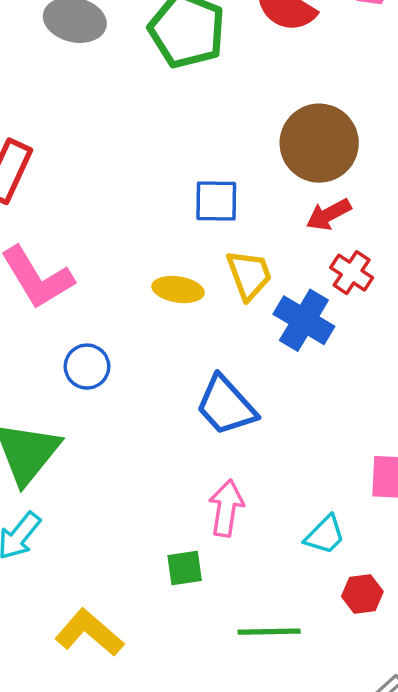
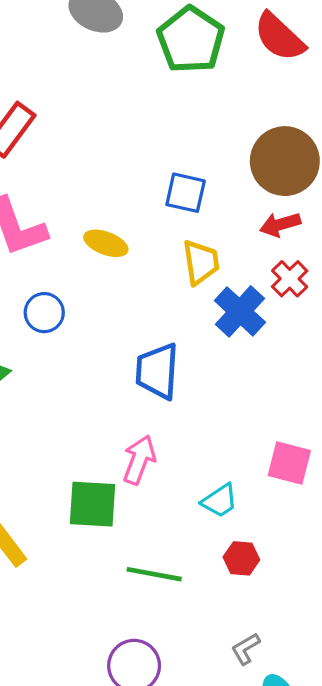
yellow ellipse: (178, 289) -> (106, 243), moved
blue trapezoid: (226, 406) -> (157, 371), turned 34
green square: (185, 568) -> (93, 504), size x1.6

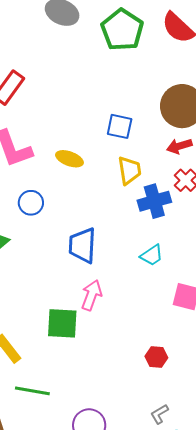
blue cross: (240, 311) -> (154, 201), turned 32
blue trapezoid: (157, 371) -> (82, 245), moved
cyan trapezoid: (220, 501) -> (152, 255), moved
green line: (154, 574) -> (32, 391), moved

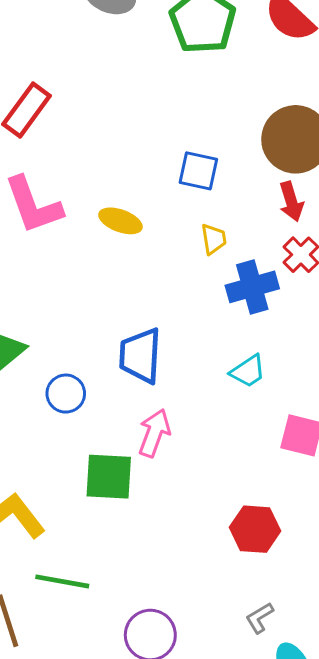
red arrow: (179, 146) -> (291, 202), turned -90
yellow trapezoid: (129, 170) -> (214, 239), size x0.7
blue circle: (31, 203) -> (66, 394), moved
red hexagon: (156, 357) -> (255, 529), size x1.4

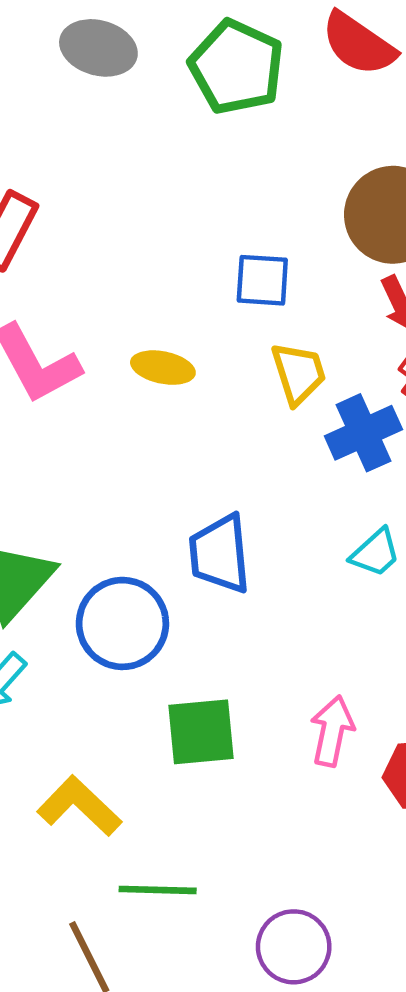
yellow trapezoid: (214, 239) -> (299, 373), size x1.4
blue circle: (66, 394) -> (122, 623), size x1.6
pink arrow: (154, 433) -> (332, 731), moved

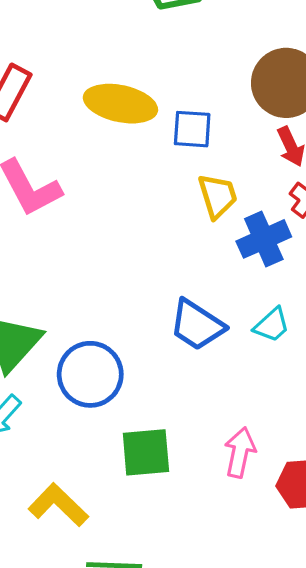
yellow ellipse: (163, 368) -> (120, 104), moved, size x1.6
blue trapezoid: (220, 554) -> (197, 325), moved, turned -52

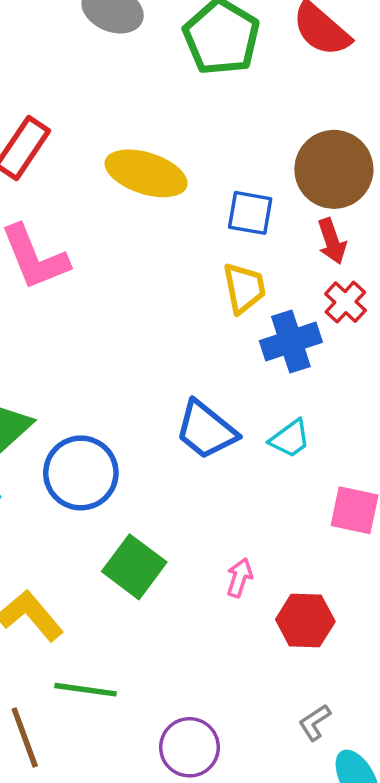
blue square: (192, 129) -> (250, 213), moved
green square: (146, 452) -> (134, 567), turned 36
pink arrow: (240, 452) -> (239, 578), size x0.7

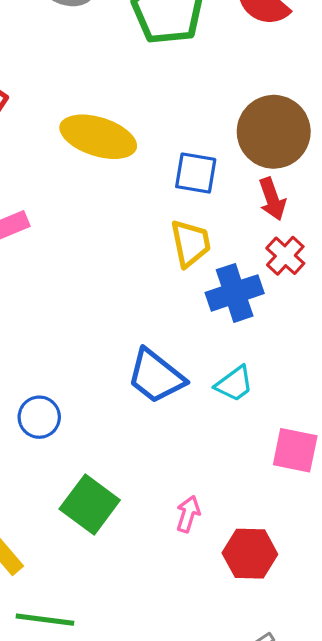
blue circle: (81, 473) -> (39, 417), size x0.6

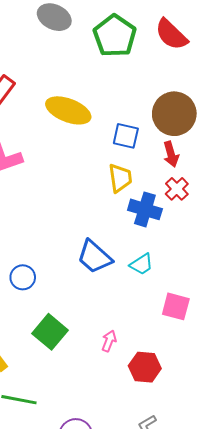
blue cross: (235, 293) -> (145, 209), turned 32

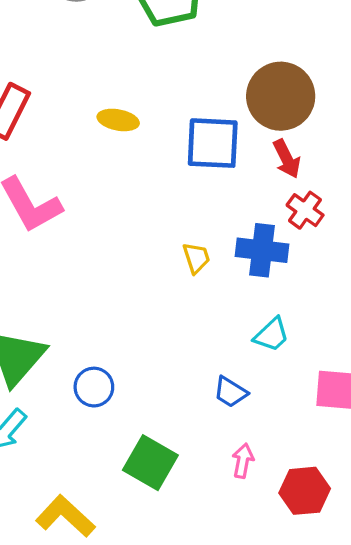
yellow ellipse: (68, 110) -> (118, 120), size x0.6
blue square: (126, 136) -> (213, 143), size x1.4
yellow trapezoid: (120, 178) -> (196, 258), moved, size x0.7
blue trapezoid: (95, 257) -> (230, 392), moved, size x0.6

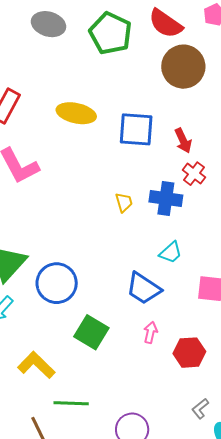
brown circle: (281, 96) -> (183, 67), moved
yellow ellipse: (118, 120) -> (76, 113), size x1.5
blue circle: (94, 387) -> (57, 283), size x1.6
blue trapezoid: (230, 392) -> (144, 288), size x1.6

